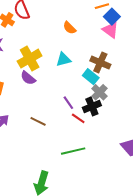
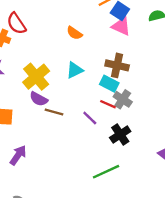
black cross: (92, 106) -> (120, 135), moved
red line: (78, 118) -> (108, 104), moved
brown line: (38, 121) -> (54, 112), moved

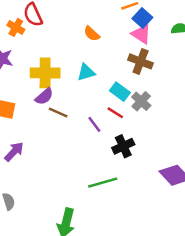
brown cross: (117, 65) -> (141, 61), moved
yellow cross: (36, 77) -> (45, 73), turned 32
purple semicircle: (39, 99) -> (44, 97), turned -78
gray cross: (123, 99) -> (141, 101), moved

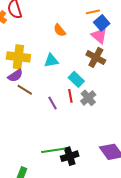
gray cross: (141, 101) -> (88, 98), moved
red line: (115, 113) -> (70, 96), turned 40
black cross: (123, 146) -> (70, 156), moved

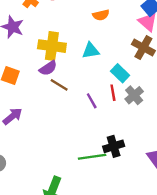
orange semicircle: (60, 30) -> (101, 15), turned -64
black cross: (70, 156) -> (114, 146), moved

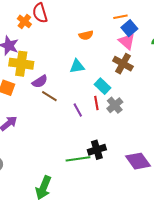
yellow cross: (52, 46) -> (21, 64), moved

